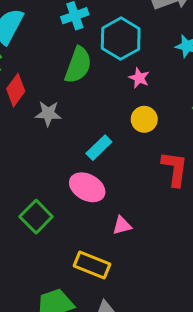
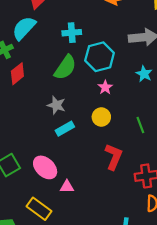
gray star: (48, 114) -> (56, 105), moved
pink ellipse: (87, 187) -> (45, 167), moved

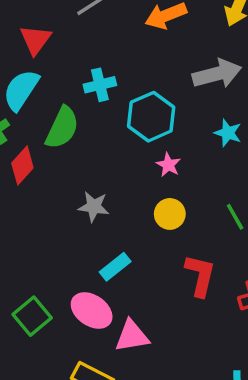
green semicircle: (65, 67) -> (62, 128), moved
cyan rectangle: (65, 129) -> (115, 267), moved
pink triangle: (67, 187) -> (132, 336), size x1.5

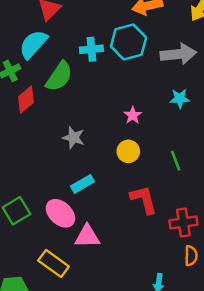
cyan hexagon: (151, 117) -> (129, 42), moved
cyan star: (228, 133) -> (180, 98), turned -30
red L-shape: (200, 275) -> (144, 200), turned -36

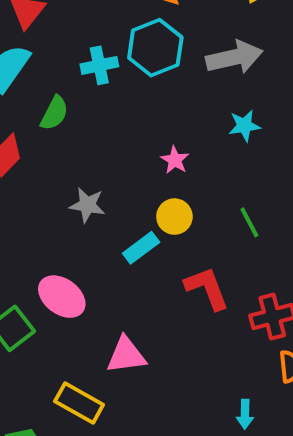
green semicircle: (59, 76) -> (54, 113), size x0.7
cyan rectangle: (83, 184) -> (141, 248), moved
pink ellipse: (60, 213) -> (62, 297), moved

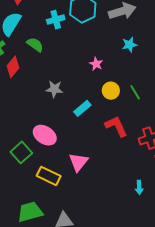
green semicircle: (54, 113) -> (35, 45), turned -78
yellow circle: (174, 217) -> (111, 91), moved
pink triangle: (126, 355) -> (78, 162), turned -40
yellow rectangle: (79, 403) -> (49, 176), moved

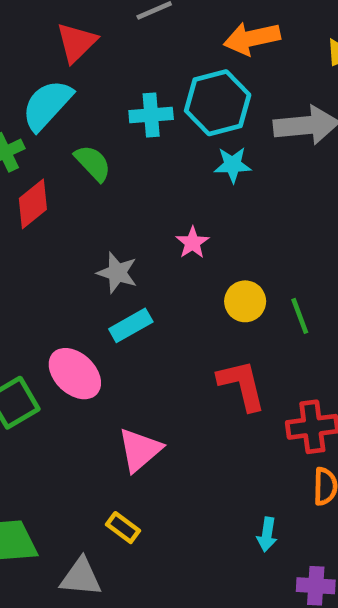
cyan star: (129, 45) -> (233, 165), moved
pink star: (96, 64) -> (192, 243), moved
cyan rectangle: (82, 108) -> (131, 325), moved
yellow rectangle: (49, 176) -> (123, 528), moved, size x0.6

